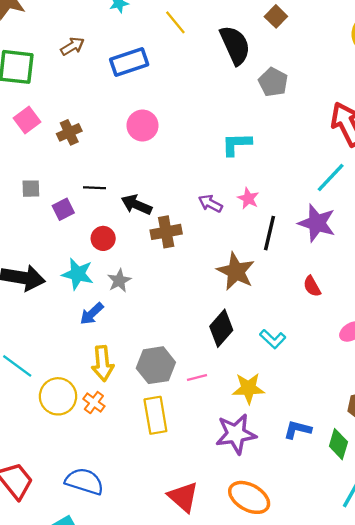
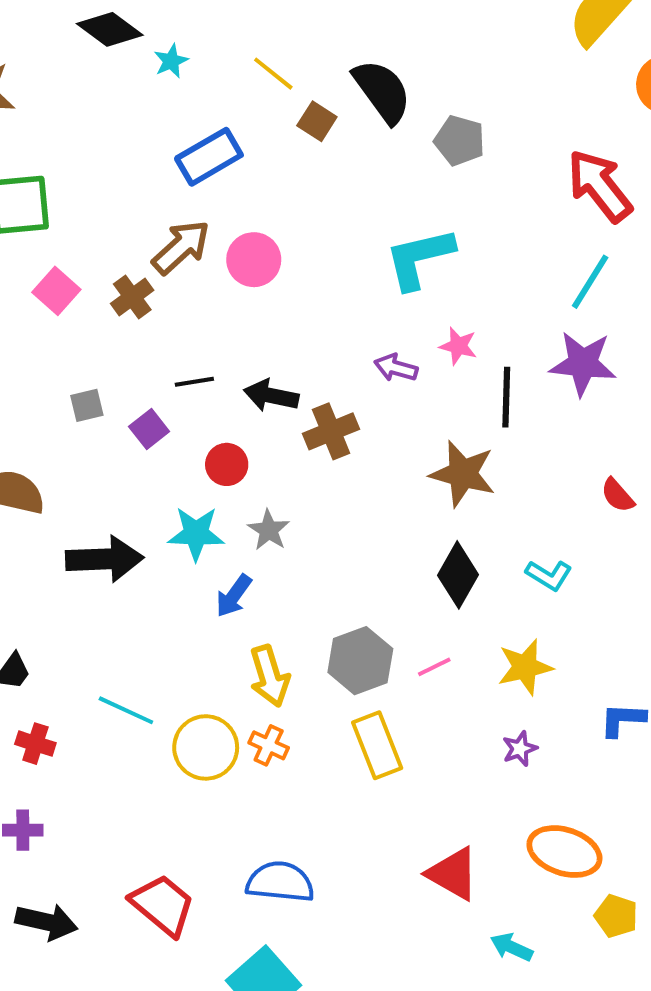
brown square: (276, 16) -> (317, 121), moved
brown arrow: (72, 46) -> (181, 247), moved, size x1.5
cyan L-shape: (237, 144) -> (419, 258), size x1.4
red semicircle: (312, 286) -> (618, 495), moved
purple star: (236, 434) -> (520, 749), size x0.5

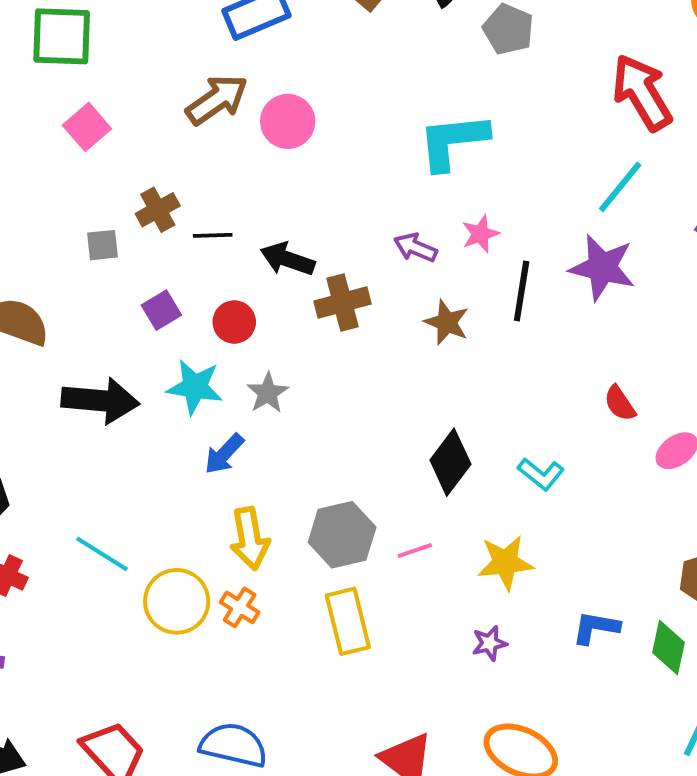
brown cross: (132, 297) -> (158, 210), moved
pink star: (458, 346) -> (480, 234), turned 30
purple square: (149, 429) -> (161, 310), moved
brown star: (463, 474) -> (447, 322), moved, size x0.7

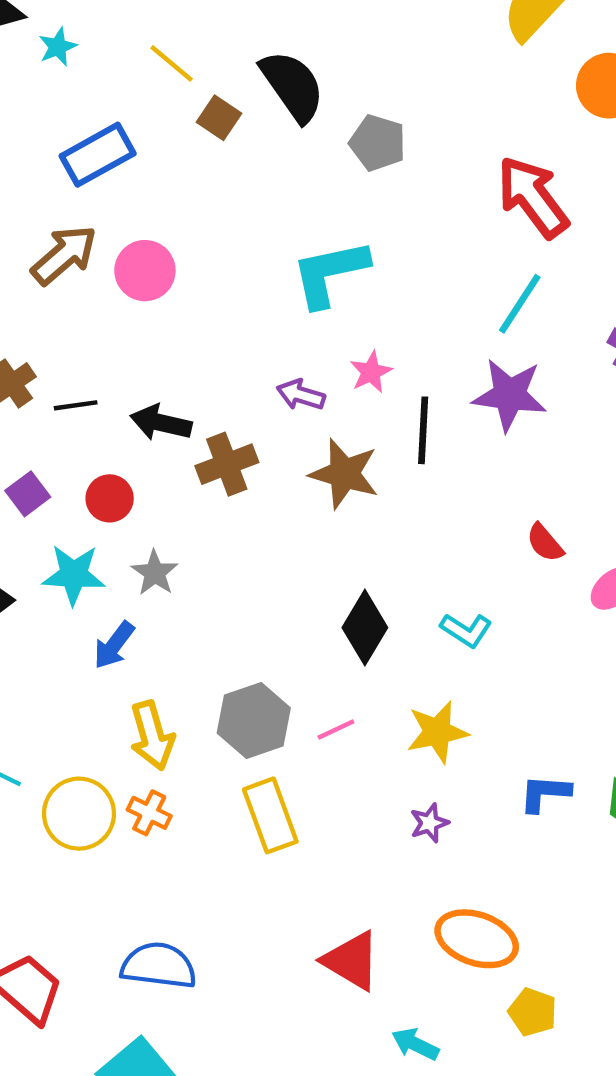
brown star: (447, 322) -> (344, 474), size x1.4

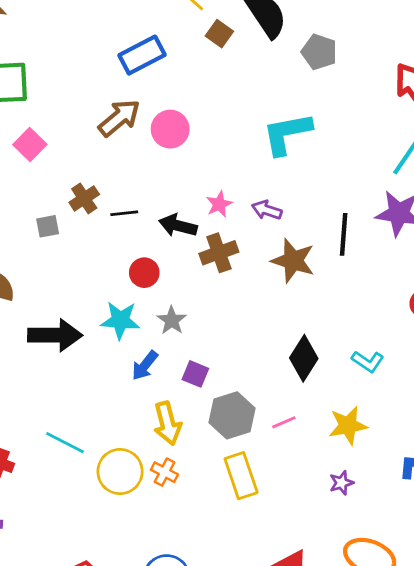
pink star: (371, 372) -> (219, 204), moved
purple square: (28, 494) -> (195, 374), moved, turned -32

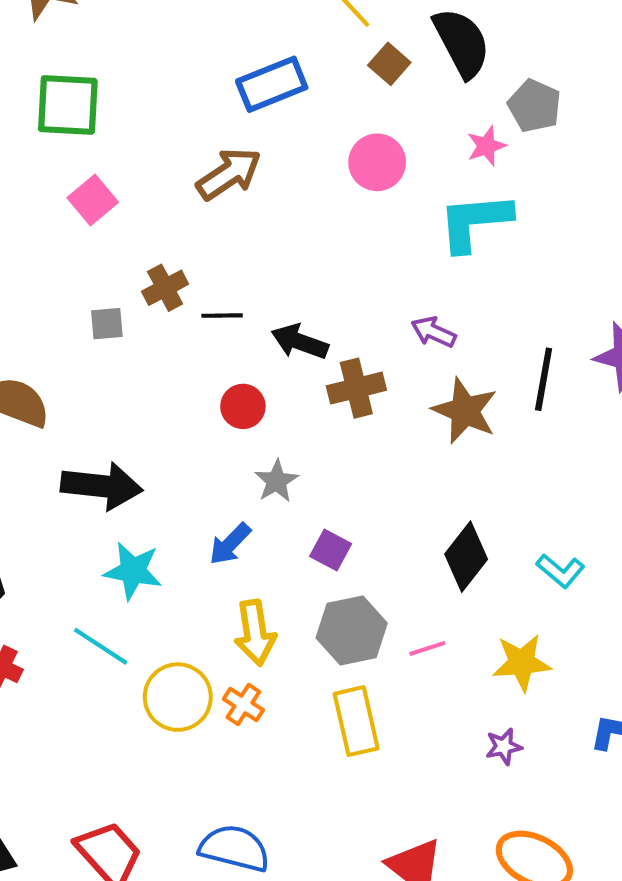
pink circle: (170, 129) -> (377, 162), moved
pink star: (219, 204) -> (486, 146), moved
cyan star: (120, 320) -> (133, 571), moved
purple square: (195, 374) -> (331, 550), moved

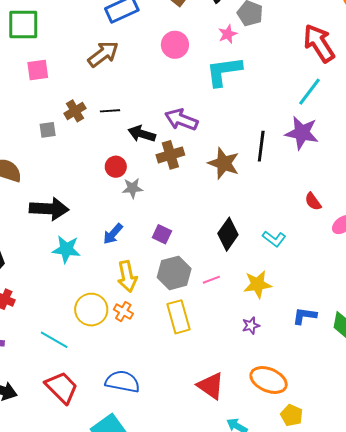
pink square: (93, 200) -> (38, 70), turned 35
black line: (222, 316) -> (110, 111), moved
purple arrow: (433, 332) -> (181, 120), moved, size x1.5
gray star: (276, 481) -> (132, 188), moved, turned 30
cyan line: (101, 646) -> (54, 340), moved

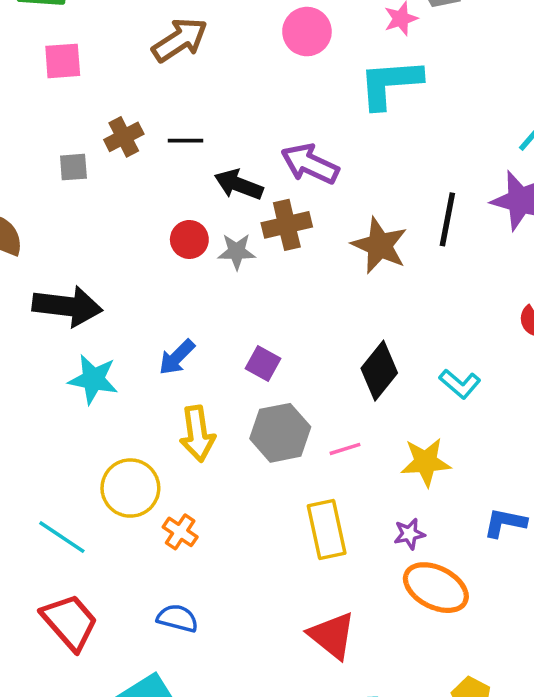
gray star: (132, 188) -> (237, 252), moved
orange cross: (123, 312) -> (180, 532), moved
yellow rectangle: (179, 317) -> (327, 529), moved
orange ellipse: (269, 380) -> (436, 588), moved
blue semicircle: (123, 382) -> (177, 618), size x0.7

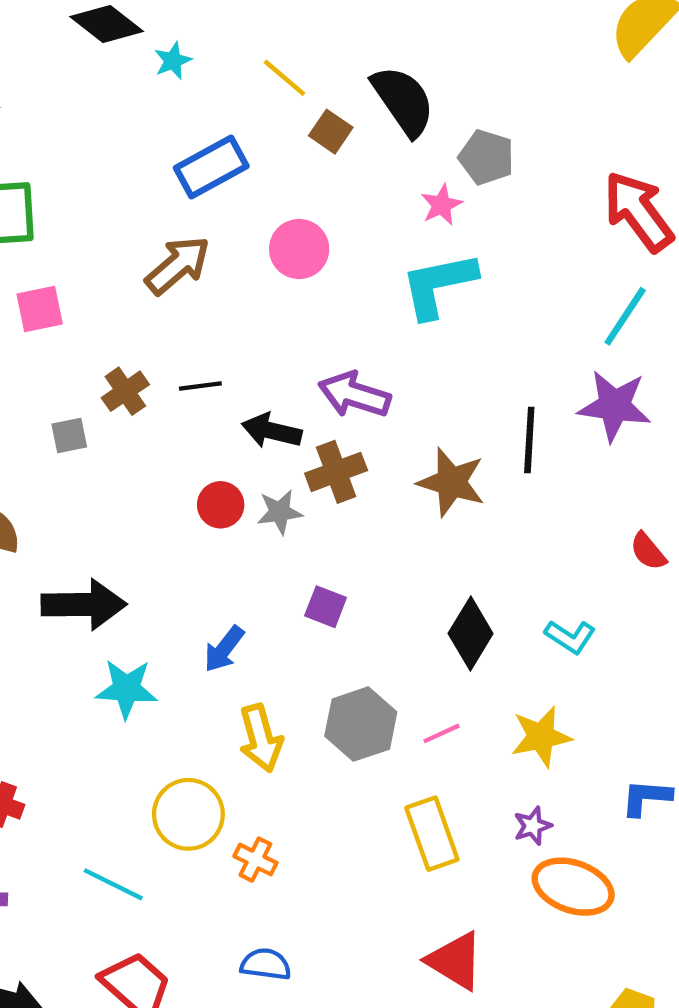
pink circle: (307, 32) -> (299, 249), moved
purple square: (263, 363) -> (326, 607), moved

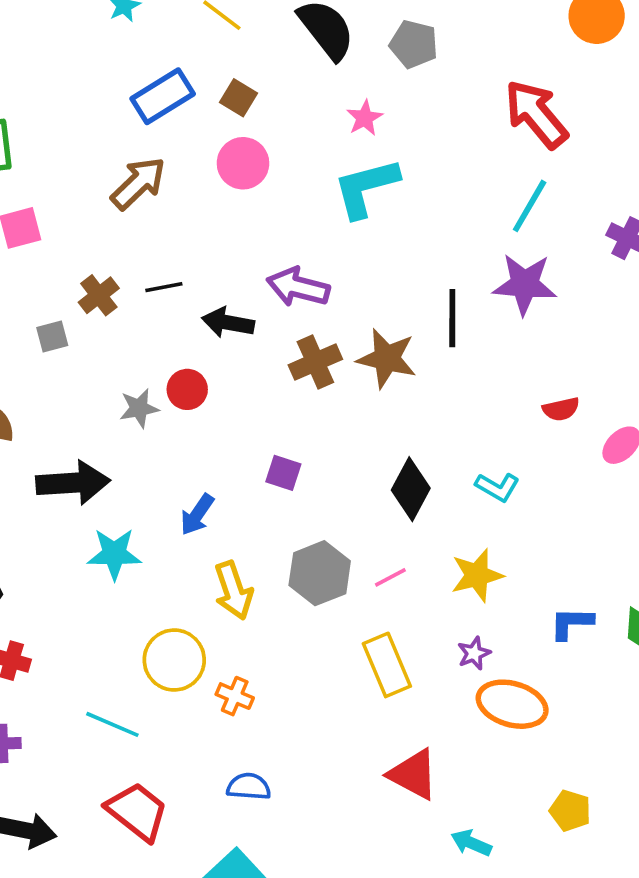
brown square: (331, 132) -> (239, 98), moved
gray pentagon: (486, 157) -> (414, 44), moved
brown cross: (336, 472) -> (315, 362), moved
gray star: (280, 512) -> (139, 408), moved
red semicircle: (648, 551) -> (561, 409), turned -60

